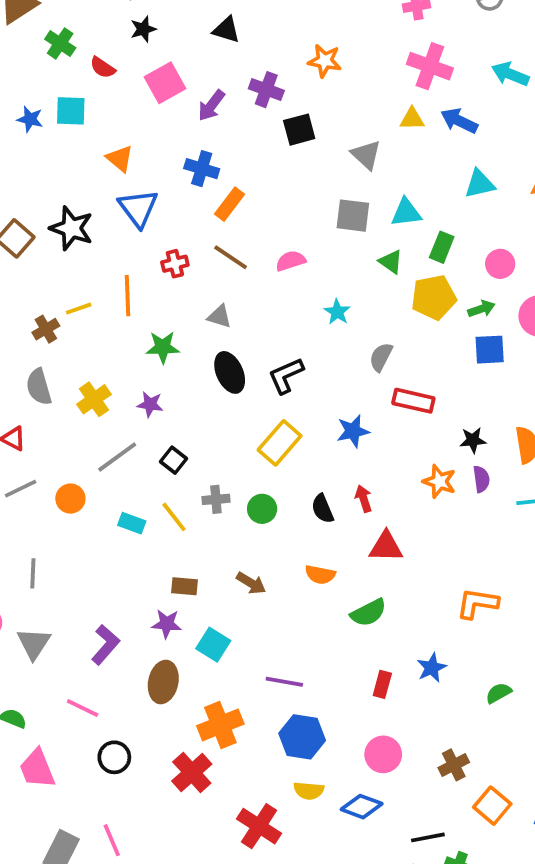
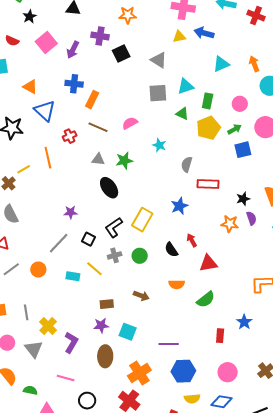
green star: (163, 347) -> (124, 161), moved
black L-shape: (286, 376) -> (114, 227), moved
yellow cross: (94, 399) -> (48, 326), moved

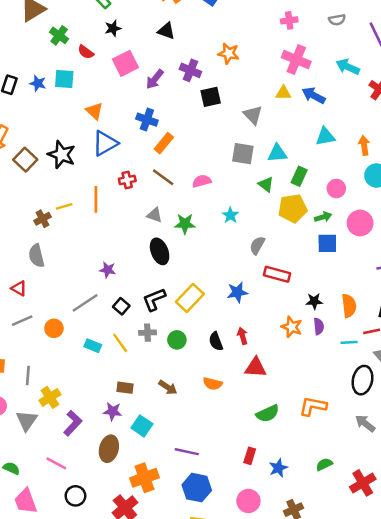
blue triangle: (45, 111) -> (105, 143), turned 35
green semicircle: (206, 299) -> (268, 414), moved
blue star: (244, 322) -> (278, 468), moved

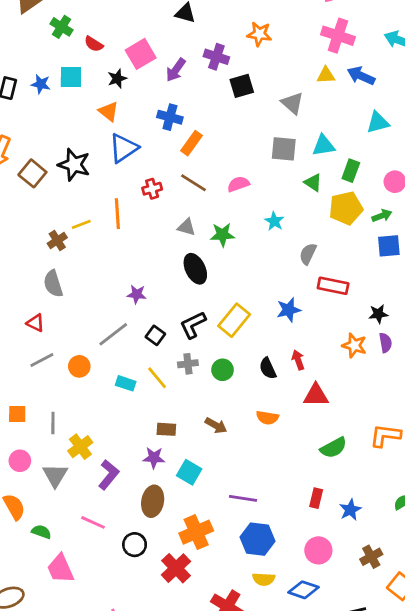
black star: (113, 28) -> (117, 79), moved
black circle: (75, 496) -> (135, 545), moved

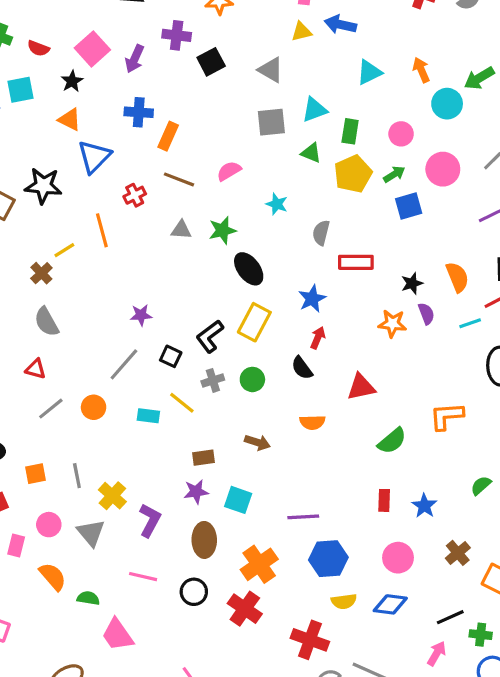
black ellipse: (195, 269) -> (249, 269), moved
red arrow: (298, 360) -> (318, 338), moved, turned 54

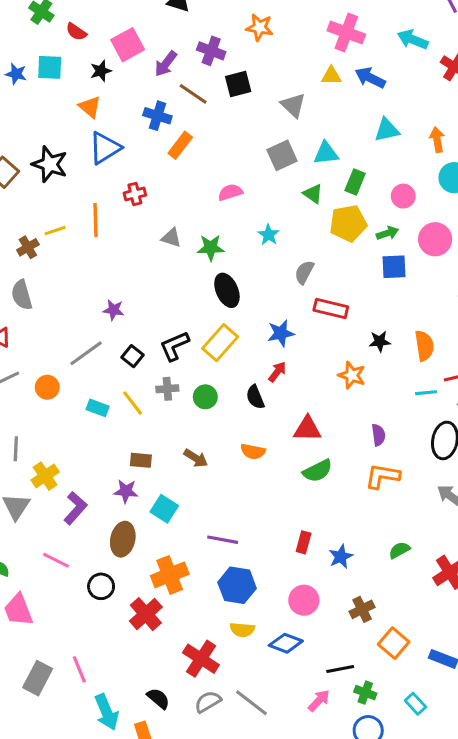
gray square: (271, 122) -> (282, 155), turned -32
brown line: (179, 179) -> (193, 94), moved
purple semicircle: (426, 314) -> (378, 435), moved
green semicircle: (392, 441) -> (318, 471), moved

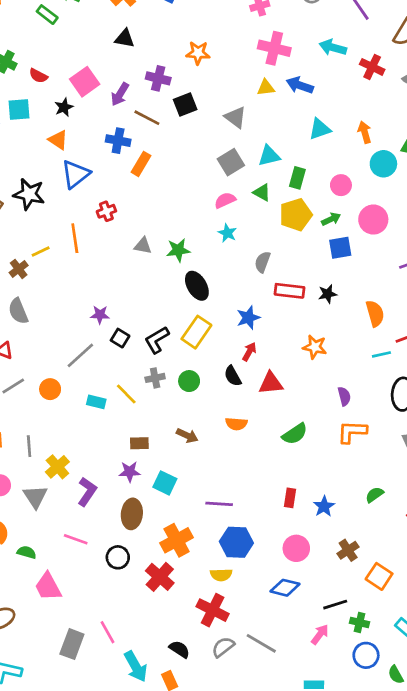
pink semicircle: (230, 192) -> (225, 200), moved
black star: (380, 341) -> (328, 294), moved
black square: (132, 356) -> (120, 338), moved
red triangle: (307, 429) -> (271, 383), moved
yellow semicircle: (242, 630) -> (221, 575), moved

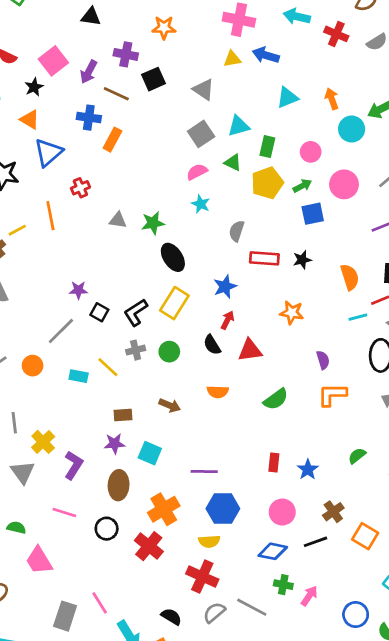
black line: (335, 605) -> (315, 542), moved
green cross: (360, 623) -> (283, 585), moved

